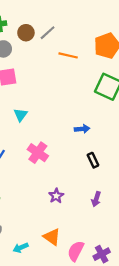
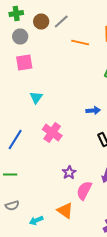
pink semicircle: (76, 251) -> (84, 190), moved

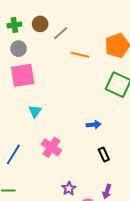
brown circle: (41, 22) -> (40, 24), moved
pink square: (24, 62) -> (23, 75), size x1.4

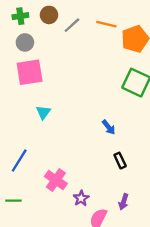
orange line: (80, 55) -> (106, 24), moved
blue arrow: (94, 125) -> (109, 127), turned 56
pink cross: (51, 147) -> (56, 180), moved

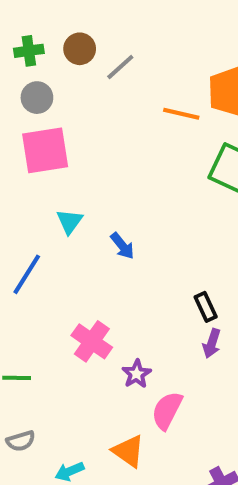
orange line: (106, 24) -> (181, 114), moved
blue arrow: (109, 127) -> (122, 246), moved
blue line: (19, 161) -> (27, 274), moved
purple arrow: (124, 202) -> (212, 343), moved

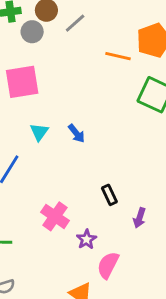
gray circle: (37, 98) -> (32, 32), moved
blue arrow: (122, 246) -> (76, 133), moved
black rectangle: (206, 307) -> (109, 195), moved

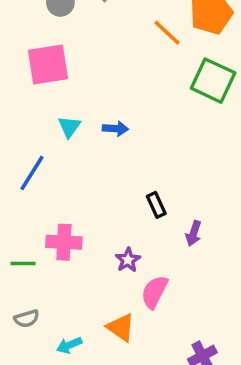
orange line: (118, 56) -> (167, 33), turned 30
blue arrow: (76, 133) -> (115, 129), turned -48
pink cross: (55, 216) -> (64, 242), moved, turned -32

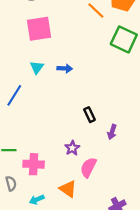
pink square: (48, 65) -> (39, 29), moved
pink cross: (64, 242) -> (34, 164), moved
gray semicircle: (27, 319) -> (11, 183), turned -88

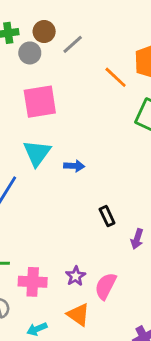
cyan triangle: (37, 67) -> (37, 153), size x1.5
blue arrow: (65, 68) -> (74, 166), moved
purple star: (72, 148) -> (76, 276), moved

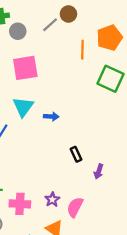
brown circle: (44, 32) -> (68, 14), moved
orange line: (116, 77) -> (82, 50), turned 48

